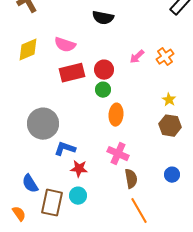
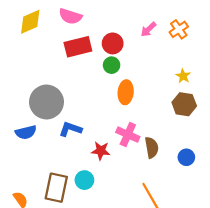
red star: (79, 169) -> (101, 151), moved
brown semicircle: (131, 179) -> (152, 148), moved
blue semicircle: (30, 184) -> (26, 132), moved, turned -72

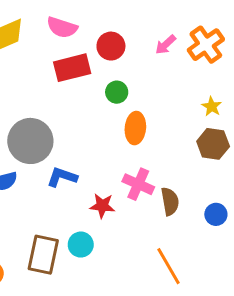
orange cross: (179, 29) -> (206, 45), size x1.4
red circle: (113, 43) -> (111, 46), moved

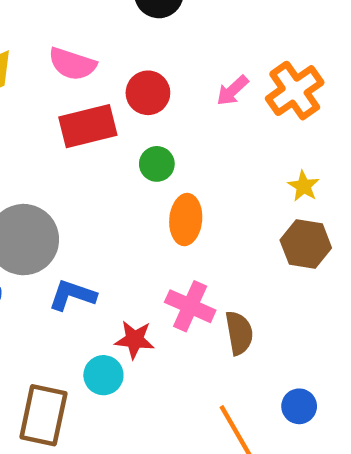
blue circle: (216, 214) -> (299, 406), moved
cyan circle: (81, 245) -> (103, 375), moved

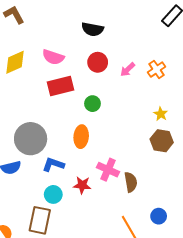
orange cross: (295, 91) -> (157, 69), size x0.7
red circle: (148, 93) -> (98, 62), moved
orange ellipse: (186, 220) -> (81, 137), moved
cyan circle: (103, 375) -> (53, 194), moved

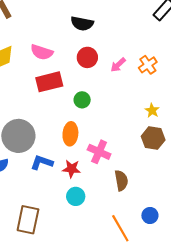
pink cross: (108, 170) -> (99, 152), moved
red star: (82, 185) -> (71, 169), moved
cyan circle: (53, 194) -> (76, 196), moved

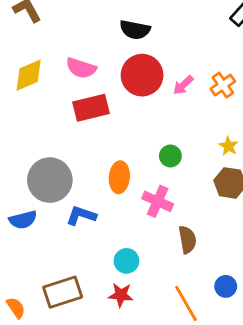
red circle: (87, 57) -> (142, 75), size x1.5
green circle: (82, 100) -> (170, 156), moved
red star: (71, 169) -> (121, 295), moved
brown rectangle: (28, 220) -> (63, 292), turned 60

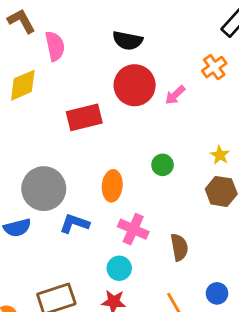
pink semicircle: (81, 68) -> (55, 46), moved, turned -120
orange cross: (223, 85) -> (214, 67), moved
pink cross: (158, 201) -> (133, 229), moved

